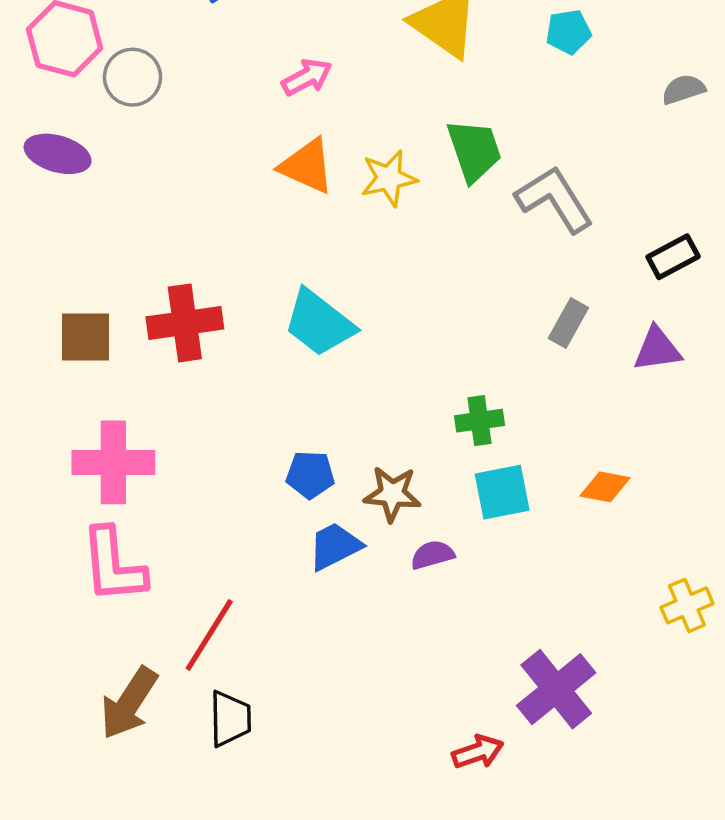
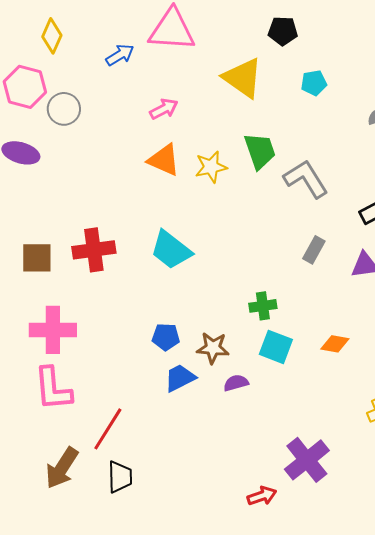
cyan square: (502, 492) -> (276, 347), turned 32

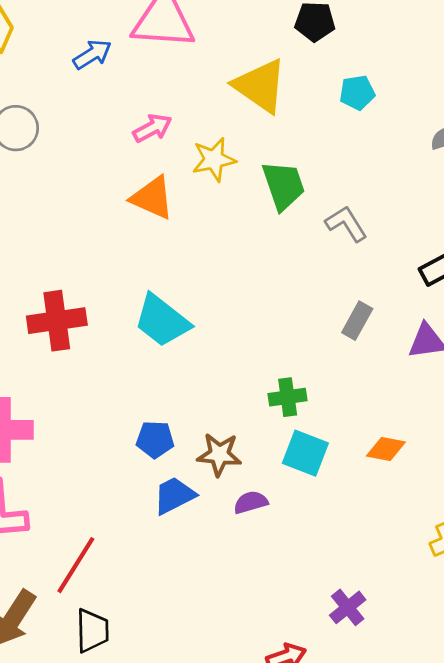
yellow star: (211, 167) -> (214, 160), moved
gray L-shape: (306, 179) -> (346, 224), size x0.7
purple cross: (307, 460) -> (348, 607), size x0.6

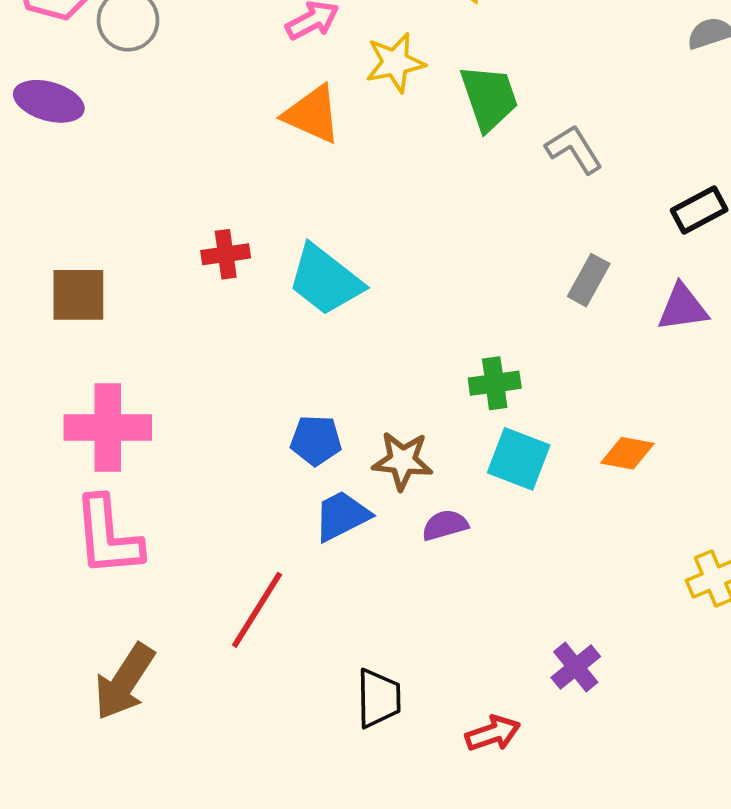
red cross: (57, 321) -> (226, 254), moved, size x0.6
red line: (76, 565) -> (257, 610), moved
black trapezoid: (92, 631) -> (379, 698), moved

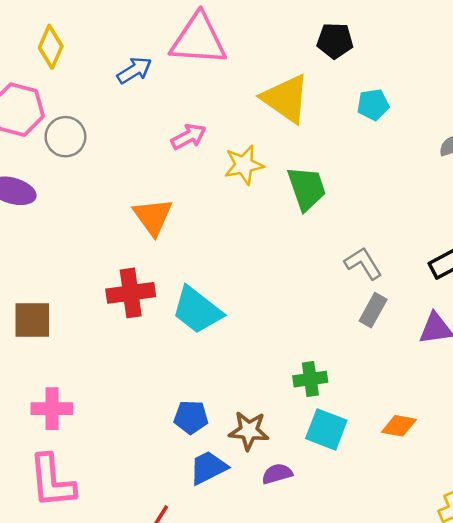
orange triangle: (312, 114) -> (153, 217), moved, turned 30
gray L-shape: (574, 149) -> (363, 263), moved
red cross: (226, 254) -> (131, 293), size x1.5
pink cross: (108, 427) -> (52, 409), size x0.7

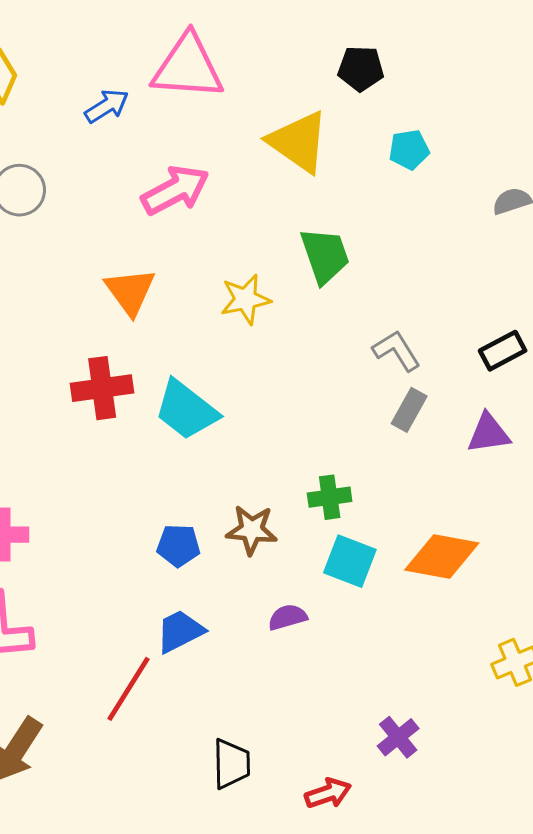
pink arrow: (189, 137) -> (175, 190), size x1.5
yellow star: (244, 165) -> (245, 299), moved
orange diamond: (399, 426) -> (442, 556), size x1.6
brown star: (249, 431) -> (252, 530), moved
blue trapezoid: (208, 468) -> (180, 631), moved

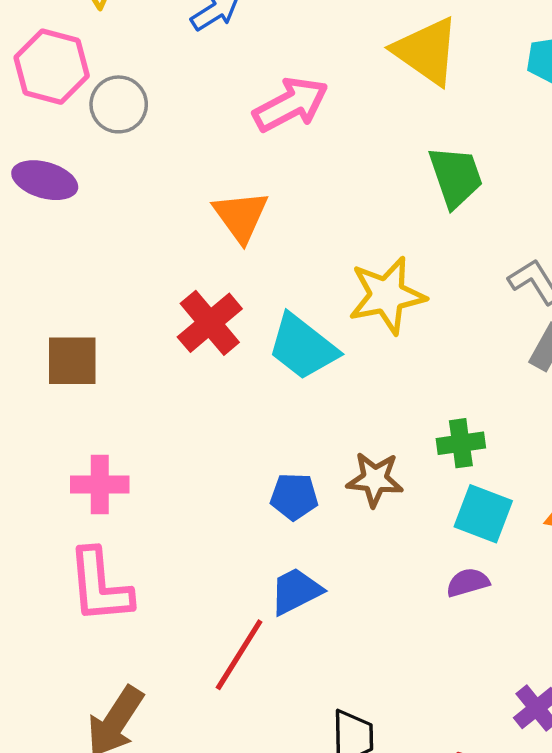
yellow star: (245, 299) -> (387, 295), moved, size x1.4
red cross: (102, 388) -> (210, 323), turned -32
purple semicircle: (287, 617) -> (468, 583), moved

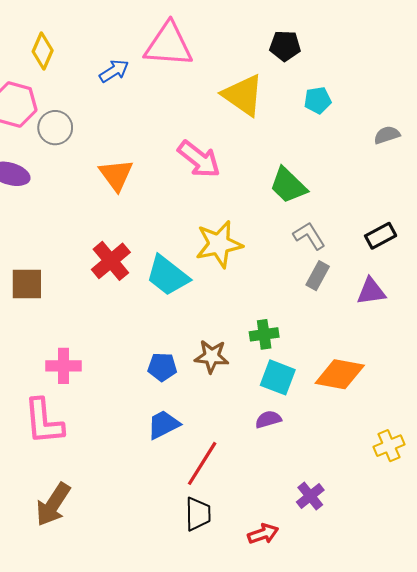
pink arrow: (291, 104) -> (199, 159), moved, turned 66
green trapezoid: (456, 177) -> (288, 185), moved, turned 153
orange triangle: (241, 216) -> (116, 175), moved
pink cross: (100, 484) -> (64, 366), moved
red line: (239, 655) -> (202, 463), moved

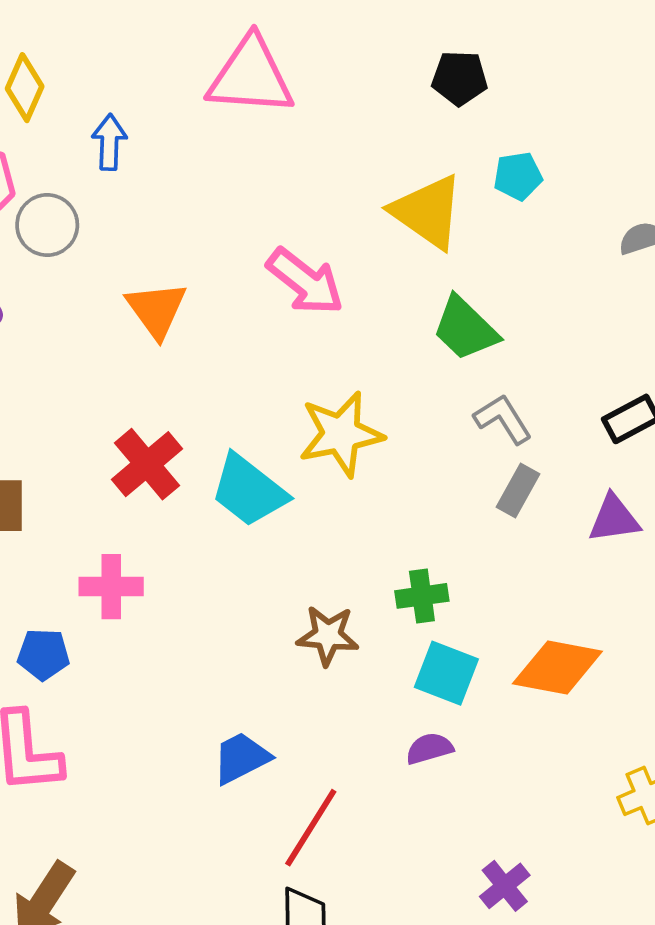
blue arrow: (114, 71) -> (109, 142), moved, turned -56
yellow triangle: (243, 95) -> (428, 212), moved
pink cross: (64, 366) -> (111, 587), moved
blue pentagon: (162, 367) -> (43, 654), moved

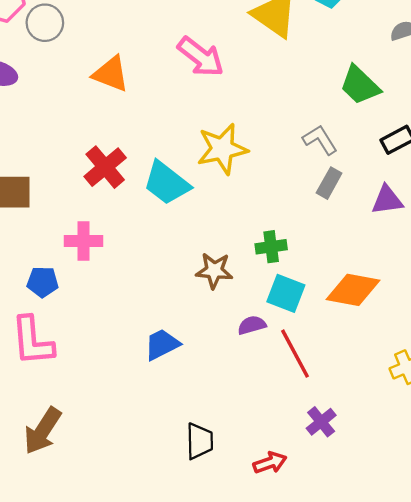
orange triangle: (156, 310) -> (111, 74), turned -33
green trapezoid: (465, 329) -> (360, 85), moved
purple semicircle: (429, 748) -> (252, 325), moved
red line: (311, 828) -> (295, 354), moved, turned -60

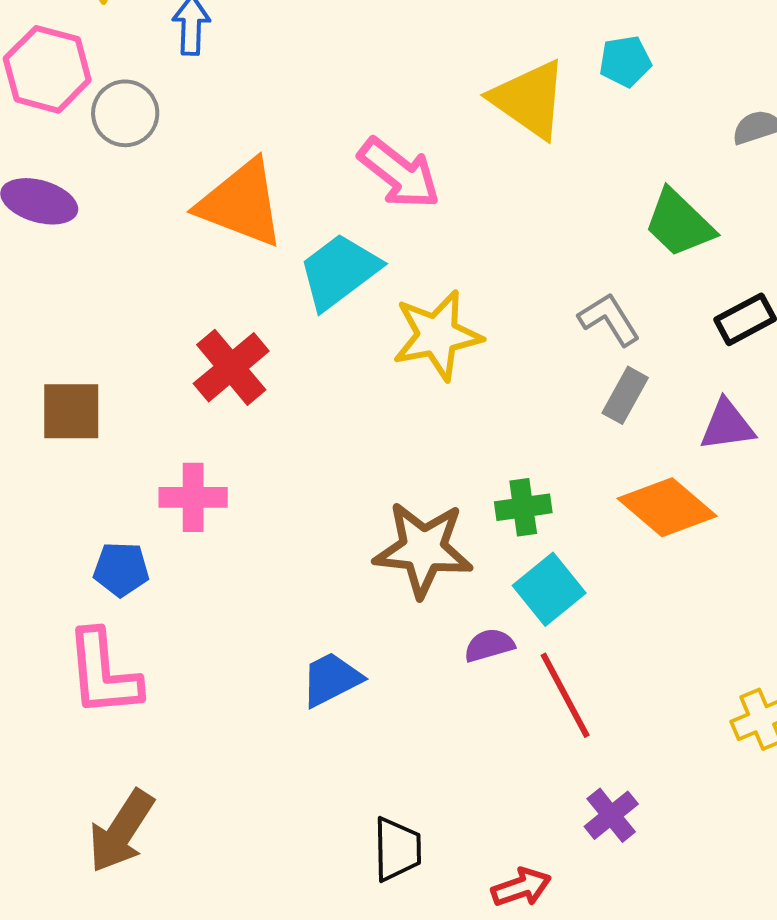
orange triangle: (111, 74) -> (241, 203), size x1.4
cyan trapezoid: (167, 183) -> (339, 271), moved, turned 105
brown star: (214, 271) -> (423, 549), size x1.5
orange diamond: (353, 290) -> (667, 507), moved, turned 30
cyan square: (286, 293) -> (549, 589), turned 30

